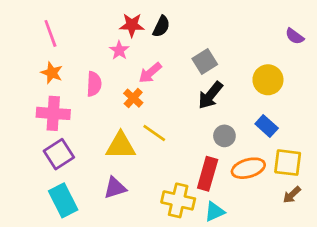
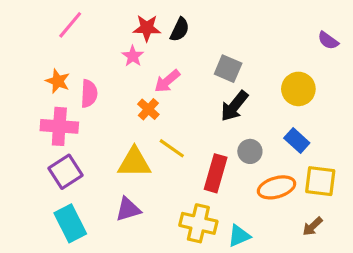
pink line: (50, 33) -> (70, 25), moved, turned 60
gray square: (205, 62) -> (228, 69), turned -35
pink semicircle: (94, 84) -> (89, 94), moved
red rectangle: (208, 174) -> (216, 173), moved
brown arrow: (292, 195) -> (312, 226), moved

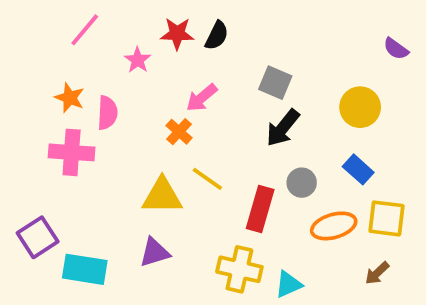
pink star: (133, 56) -> (138, 60), moved
purple square: (66, 172) -> (38, 237), moved
cyan rectangle: (70, 223) -> (85, 269), turned -54

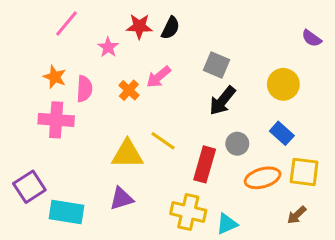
orange cross: (179, 132) -> (129, 90), moved

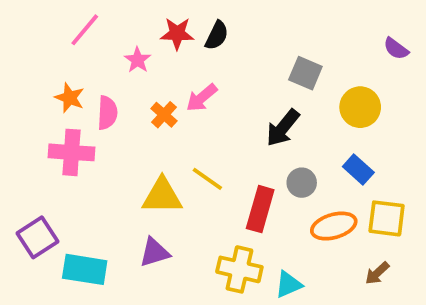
gray square: (216, 65) -> (305, 73), moved

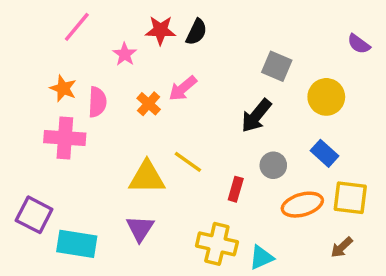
red rectangle: (260, 209) -> (236, 189), size x0.6
purple square: (38, 237) -> (34, 215), turned -30
purple triangle: (155, 252) -> (140, 228), turned -40

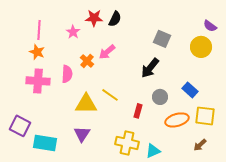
pink line: (77, 27) -> (39, 30), moved, turned -36
yellow circle: (326, 97) -> (201, 47), moved
pink semicircle: (97, 102) -> (67, 74), moved

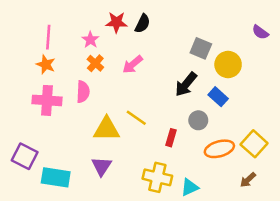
yellow circle: (201, 47) -> (228, 64), moved
orange cross: (87, 61) -> (95, 63), moved
blue rectangle: (190, 90) -> (218, 97), moved
yellow square: (205, 116) -> (254, 144), turned 35

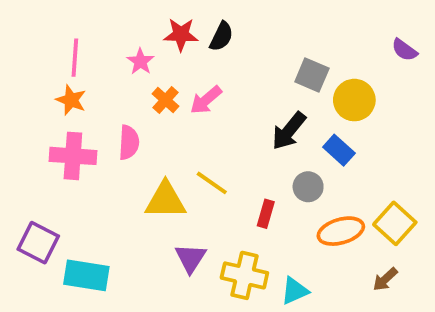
orange cross: (95, 63) -> (165, 100), moved
purple triangle: (102, 166) -> (191, 258), moved

